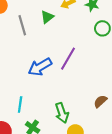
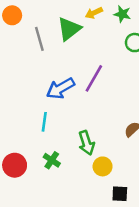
green triangle: (47, 17) -> (69, 29), size x1.5
cyan line: (20, 105) -> (44, 122), moved

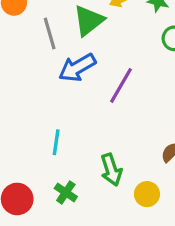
blue arrow: (60, 88) -> (77, 68), moved
yellow circle: (103, 166) -> (147, 194), moved

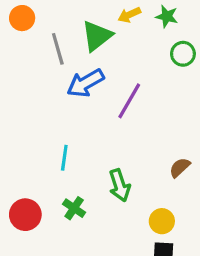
yellow circle: (147, 194) -> (162, 221), moved

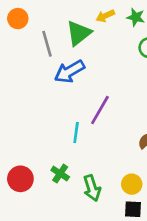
purple line: (129, 101) -> (100, 110), moved
cyan line: (64, 158) -> (76, 132), moved
green arrow: (120, 185) -> (92, 188), moved

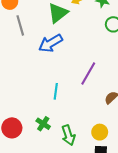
gray line: (47, 44) -> (20, 25), moved
purple line: (100, 110) -> (88, 74), moved

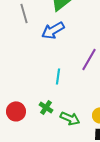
green arrow: (68, 135) -> (70, 118), turned -48

